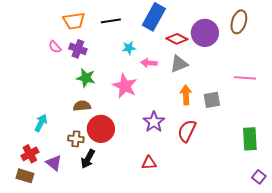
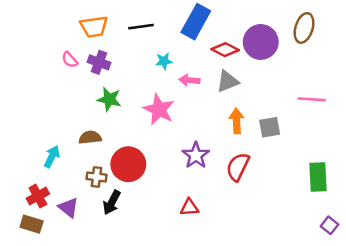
brown semicircle: (82, 106) -> (90, 137), moved

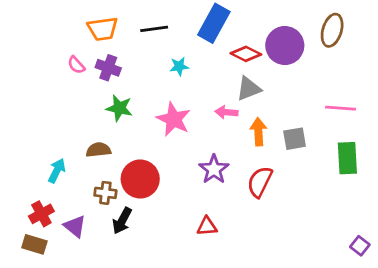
pink arrow: (189, 80) -> (226, 112), moved
green rectangle: (318, 177) -> (347, 158), moved

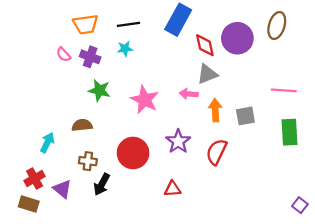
red diamond: (246, 54) -> (205, 45), turned 50
cyan star: (179, 66) -> (125, 49), moved
red circle: (140, 179) -> (133, 153), moved

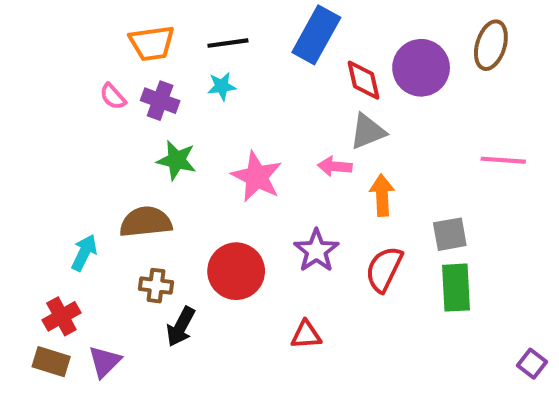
gray square: (245, 116) -> (450, 234), moved
brown semicircle: (82, 125) -> (146, 222), size x1.4
green rectangle: (290, 132) -> (456, 288), moved
purple triangle: (62, 189) -> (105, 362), moved, turned 36

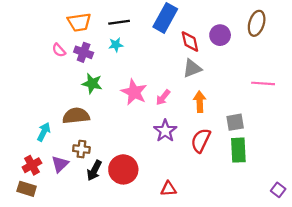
purple circle: (421, 68) -> (220, 35), size x0.7
pink arrow: (335, 166) -> (163, 97), moved, turned -56
red circle: (236, 271) -> (123, 169), moved
red triangle: (306, 335) -> (168, 189), moved
purple triangle: (105, 362) -> (60, 164), moved

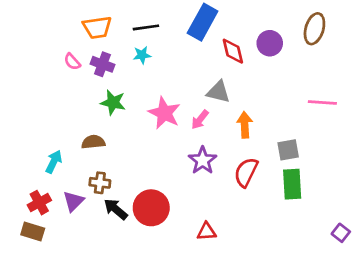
gray triangle: (192, 68) -> (218, 92), moved, turned 36
brown semicircle: (76, 116) -> (93, 142), size x0.7
black arrow: (94, 171) -> (116, 209), turned 102

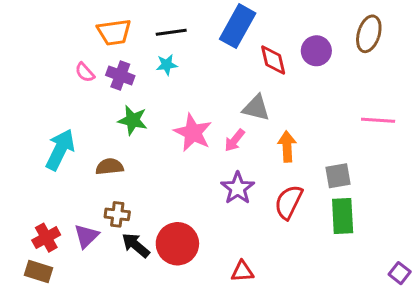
cyan arrow: (54, 162) -> (60, 150), moved, size x1.5

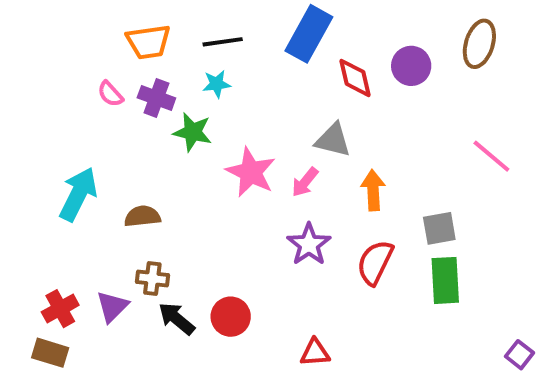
green star: (133, 120) -> (193, 132), moved
pink line: (378, 120) -> (491, 156), turned 36
red circle: (177, 244) -> (231, 317), size x0.7

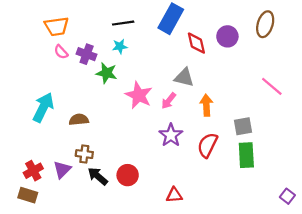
orange trapezoid: (148, 42) -> (57, 26), moved

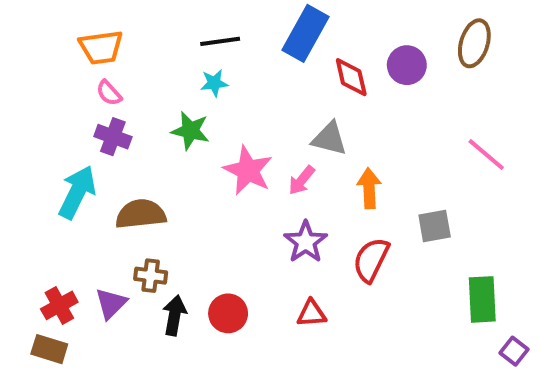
purple cross: (87, 54) -> (113, 137), moved
brown semicircle: (79, 120) -> (141, 214), size x1.4
green rectangle: (246, 155) -> (482, 299), moved
black arrow: (98, 176) -> (174, 315), turned 60
red triangle: (174, 195) -> (311, 313), moved

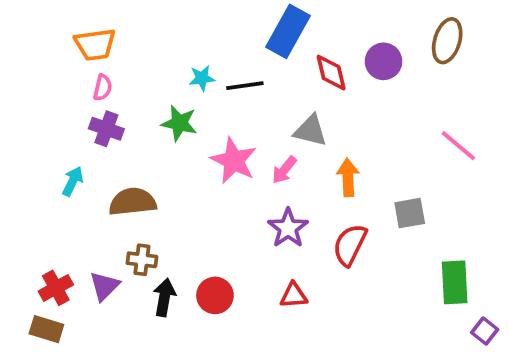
black line: (220, 41) -> (245, 86), moved
pink semicircle: (109, 93) -> (103, 88), turned -125
cyan arrow: (77, 192) -> (73, 181), size x0.6

